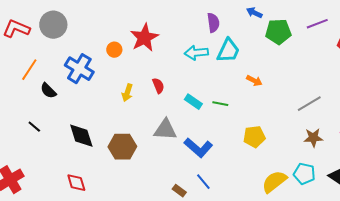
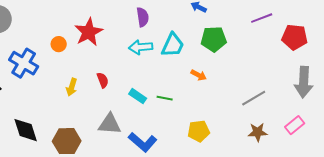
purple semicircle: (213, 23) -> (143, 17), moved
green pentagon: (278, 32) -> (214, 39), moved

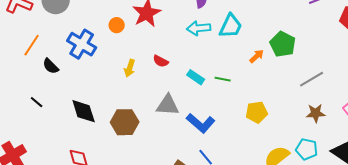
green pentagon: (214, 39) -> (283, 44), moved, turned 30
orange arrow: (199, 75) -> (257, 56), turned -70
red semicircle: (103, 80) -> (161, 61), turned 140

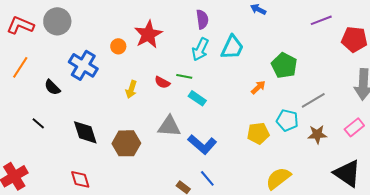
cyan arrow: (199, 28) -> (200, 49), turned -60
orange line: (32, 45) -> (20, 67), moved
orange arrow: (257, 56) -> (258, 87), moved
green line: (223, 79) -> (184, 76), moved
cyan pentagon: (307, 149) -> (287, 120), moved

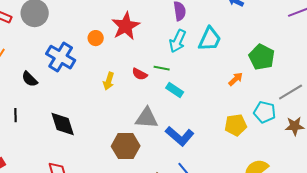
black line: (38, 123) -> (16, 115), turned 48
brown hexagon: (126, 143) -> (126, 146), moved

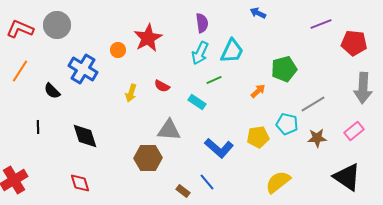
green pentagon: (262, 57) -> (284, 69), turned 30
green line: (162, 68) -> (214, 80), moved, turned -35
blue L-shape: (180, 136) -> (219, 148), moved

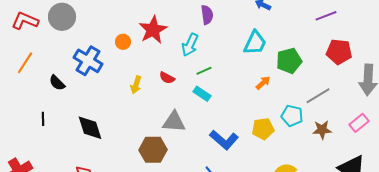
red pentagon: (354, 43) -> (339, 52), moved
cyan trapezoid: (232, 51) -> (255, 43), moved
cyan arrow: (200, 53) -> (190, 45), moved
green line: (214, 80) -> (204, 71), moved

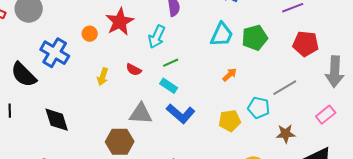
green pentagon: (289, 61) -> (255, 38), moved
black semicircle: (57, 83) -> (24, 75), size x1.6
brown star: (322, 130) -> (286, 134), moved
blue L-shape: (224, 140) -> (181, 114), moved

